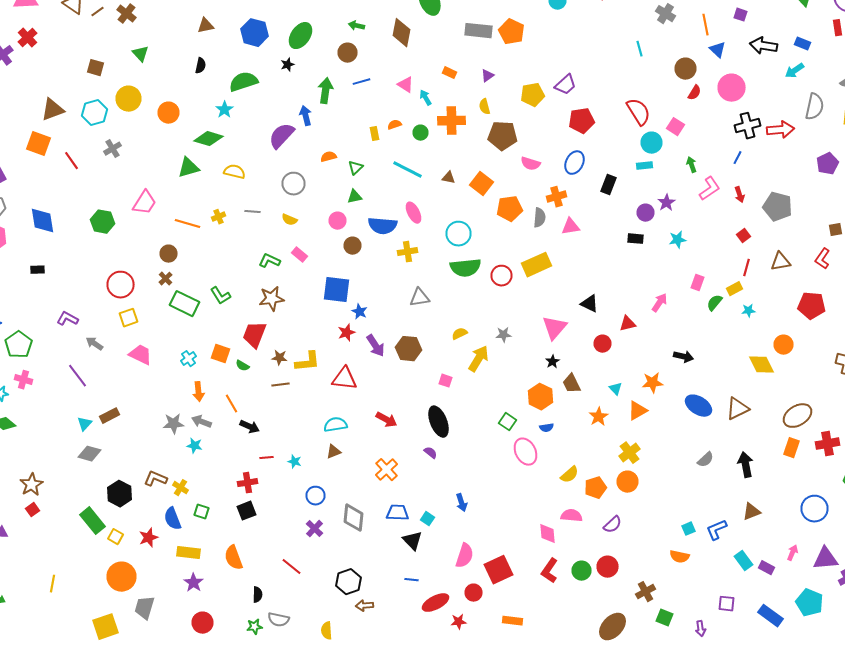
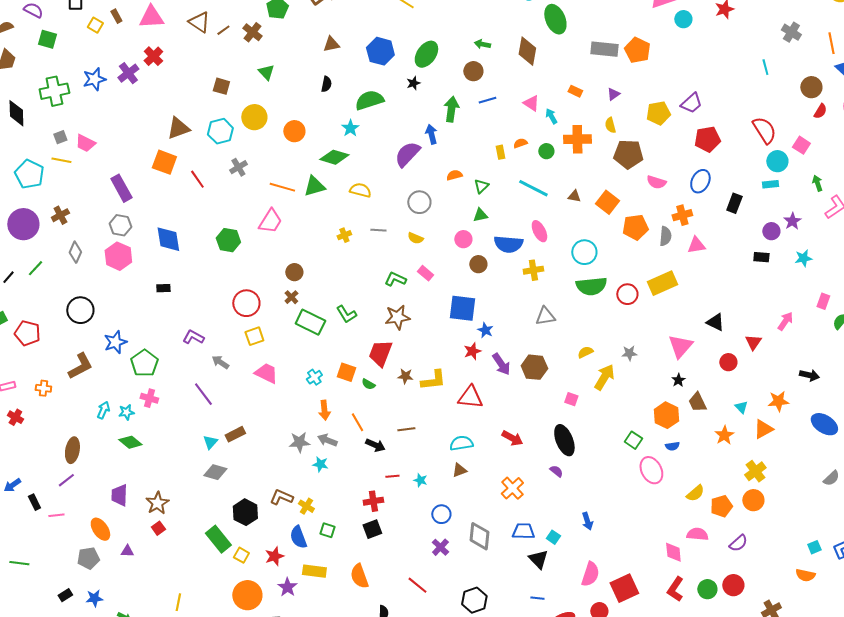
orange line: (188, 224) -> (282, 187), moved
red triangle: (628, 324) -> (753, 342), turned -42
brown line: (280, 385) -> (406, 429), moved
purple star: (194, 583) -> (287, 587), moved

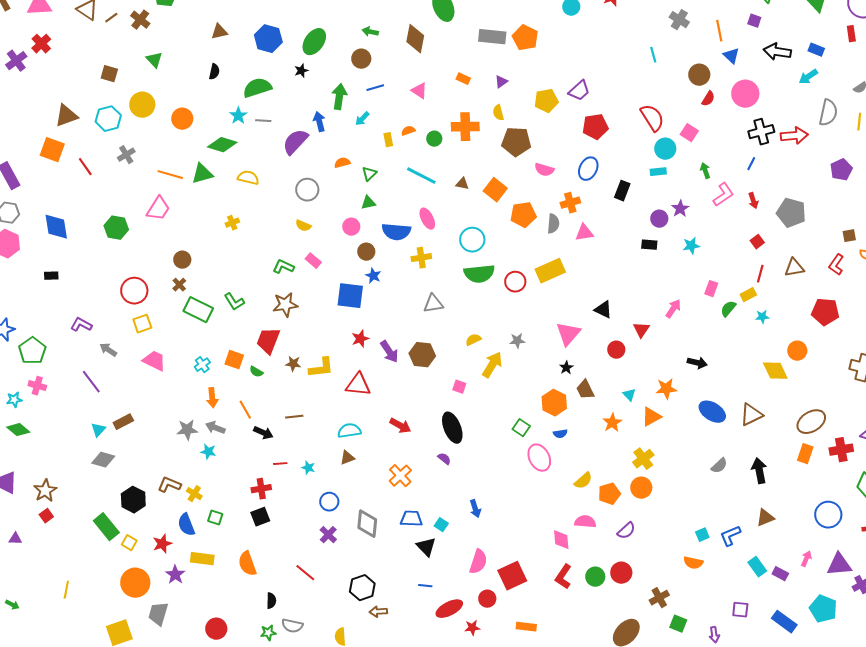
cyan arrow: (551, 116) -> (362, 119), moved, turned -105
gray line: (378, 230) -> (263, 121), moved
blue star: (485, 330) -> (373, 276), moved

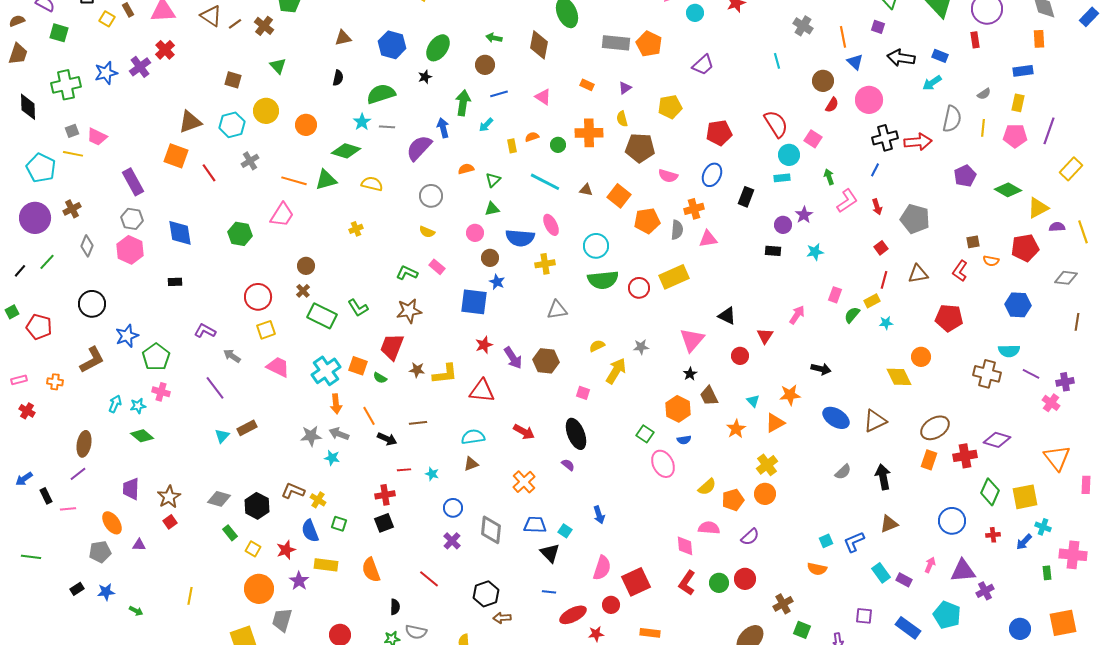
purple trapezoid: (579, 91) -> (703, 65), moved
cyan cross: (202, 365) -> (326, 371), size x1.8
gray diamond: (103, 460) -> (219, 499), moved
green rectangle: (106, 527) -> (230, 533), size x0.6

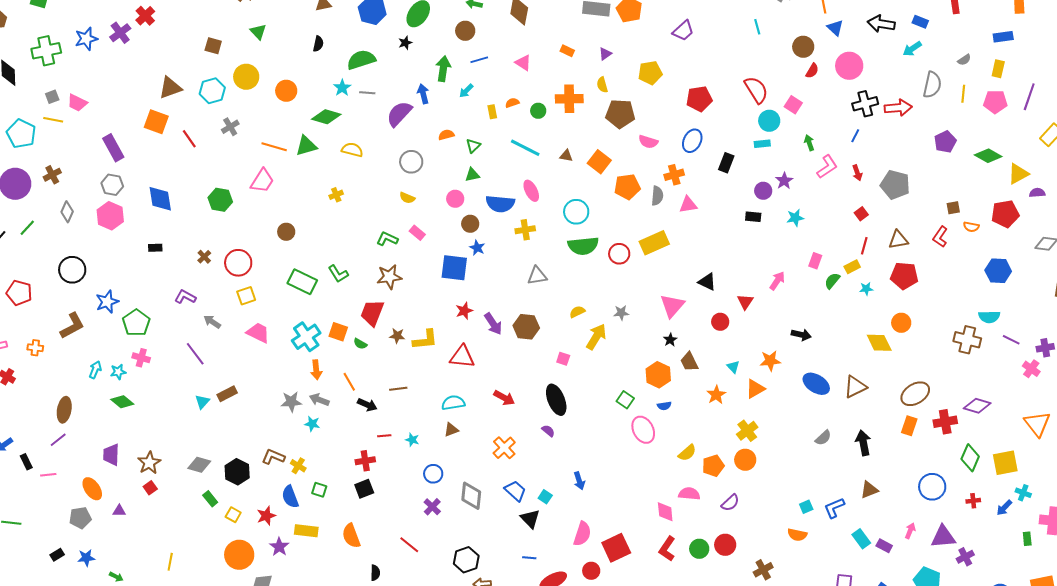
brown cross: (303, 291) -> (204, 257), moved
red pentagon: (949, 318) -> (904, 276), moved
blue trapezoid: (535, 525) -> (515, 491), turned 40

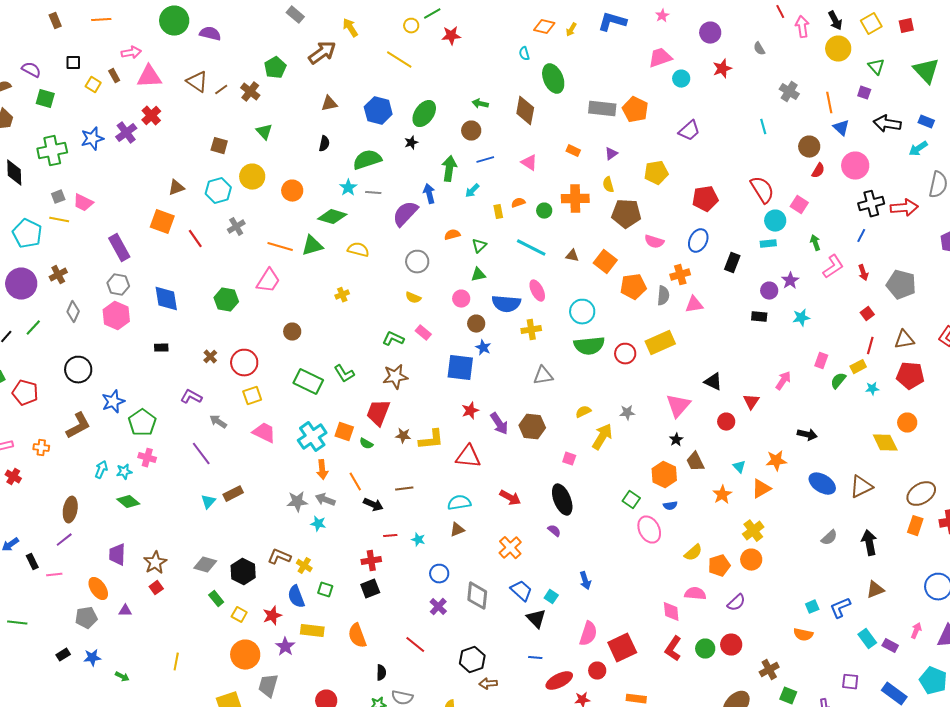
brown triangle: (170, 88) -> (176, 188), size x0.7

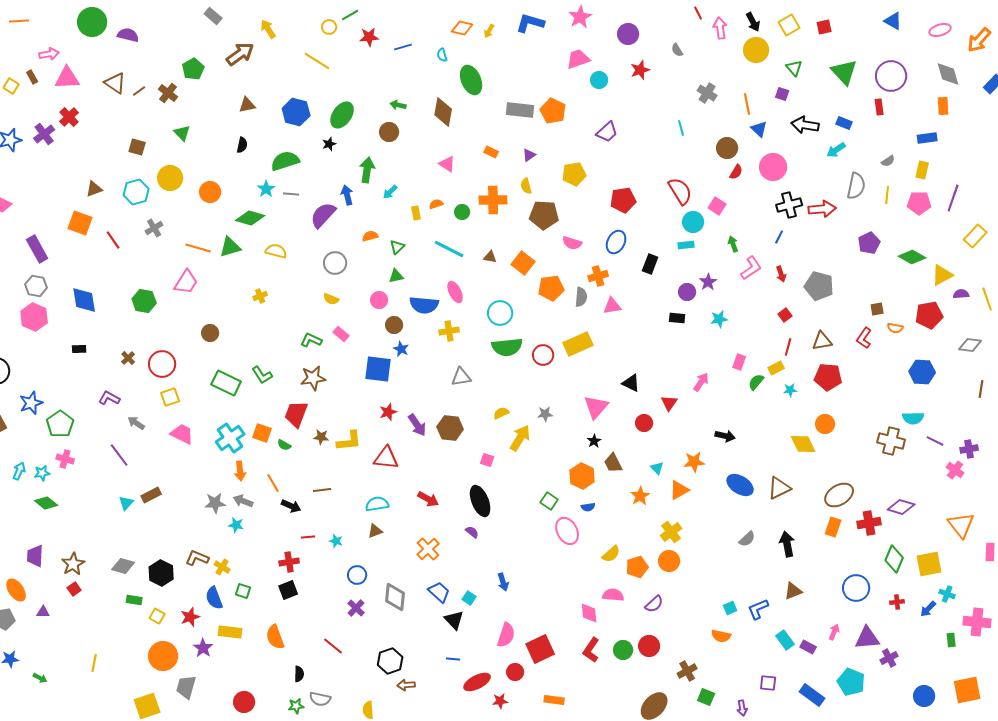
pink star: (662, 16) -> (580, 17), size x1.6
blue line: (485, 160) -> (403, 47), moved
green rectangle: (216, 599) -> (134, 600), turned -42

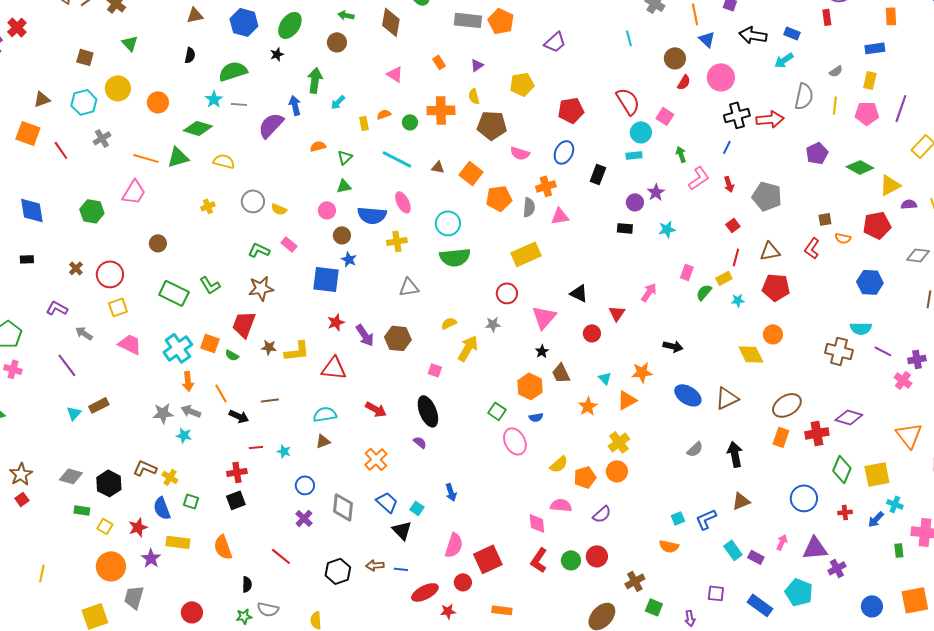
orange rectangle: (491, 152) -> (439, 62), turned 32
gray circle: (335, 263) -> (253, 201), moved
red circle: (543, 355) -> (507, 293), moved
brown arrow: (406, 685) -> (375, 565), moved

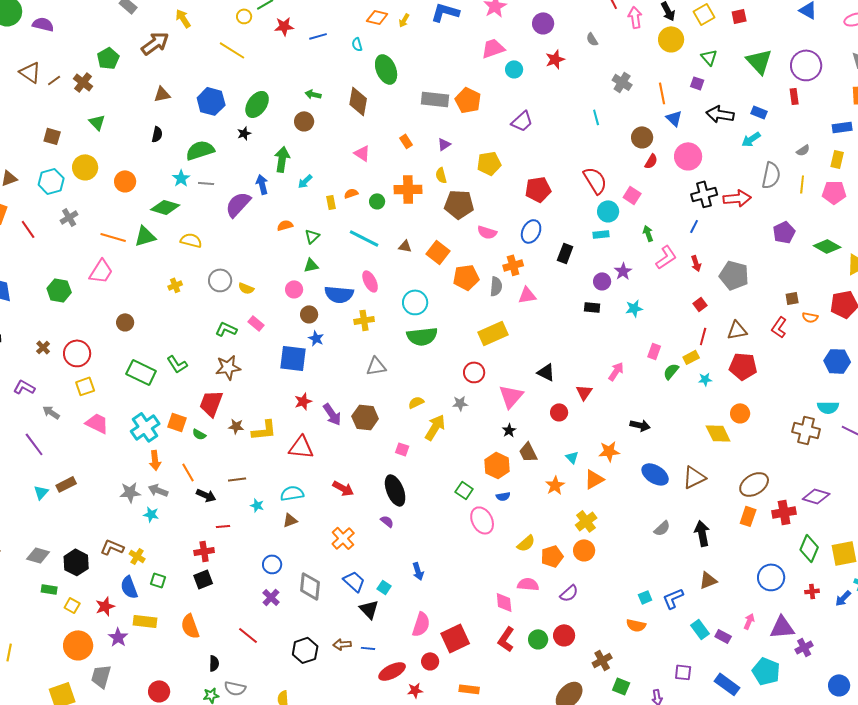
cyan star: (284, 451) -> (257, 505), moved

